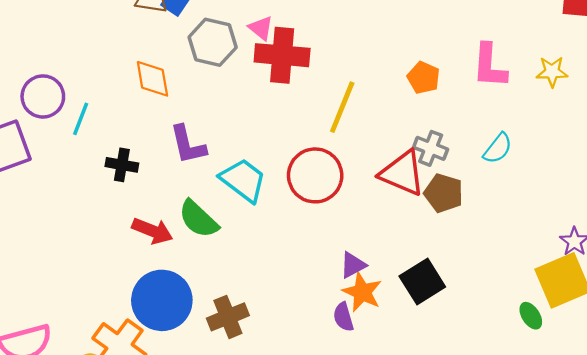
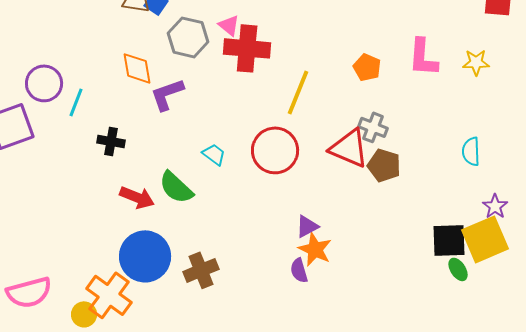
purple L-shape: (188, 145) -> (167, 94), moved, turned 84
cyan semicircle: (498, 148) -> (471, 151), moved, turned 140
cyan trapezoid: (243, 180) -> (214, 154), size x0.6
black square: (422, 282) -> (449, 240), moved, turned 30

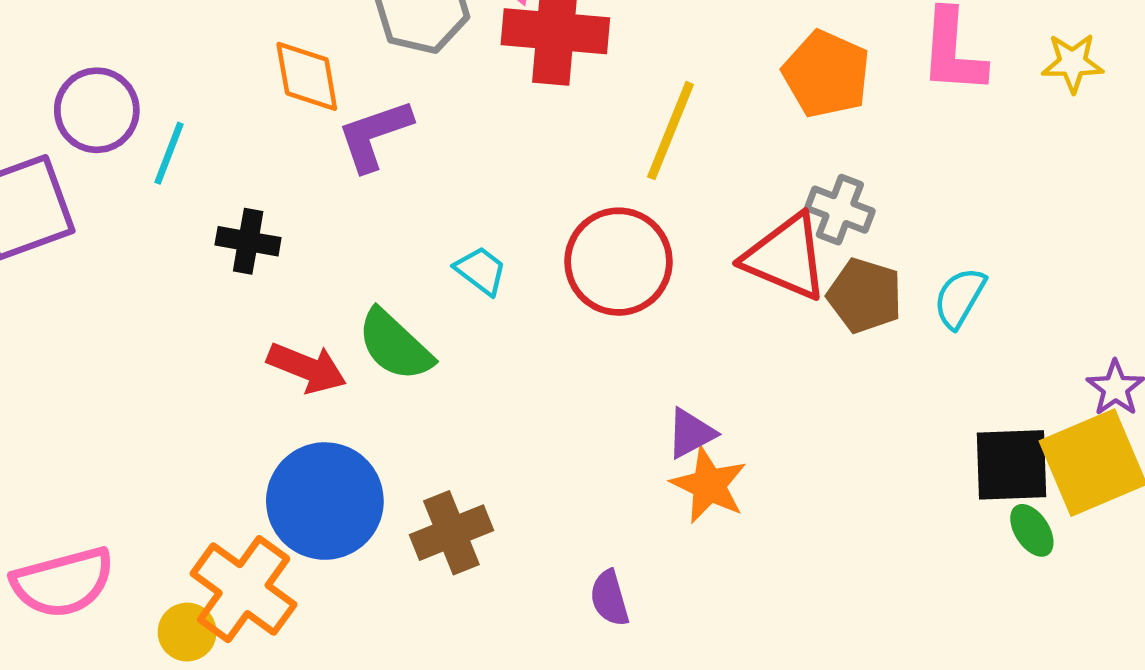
orange pentagon: (367, 67) -> (826, 74), size x1.4
cyan semicircle: (471, 151) -> (960, 298), moved, turned 32
purple semicircle: (299, 270) -> (609, 598), moved

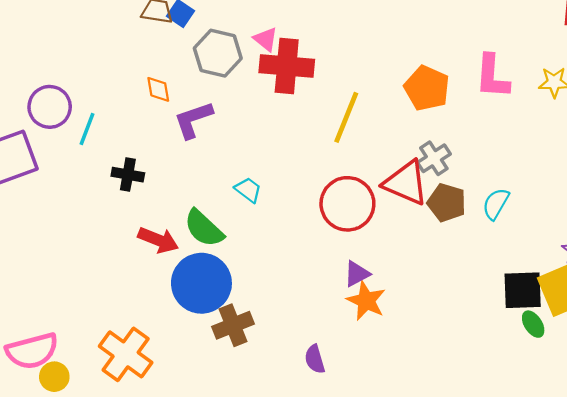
orange diamond: (307, 76) -> (158, 89), size x0.7
gray cross: (840, 210) -> (434, 158), turned 36
red circle: (619, 262) -> (347, 204), moved
blue circle: (325, 501) -> (201, 283), moved
yellow circle: (187, 632) -> (54, 377), moved

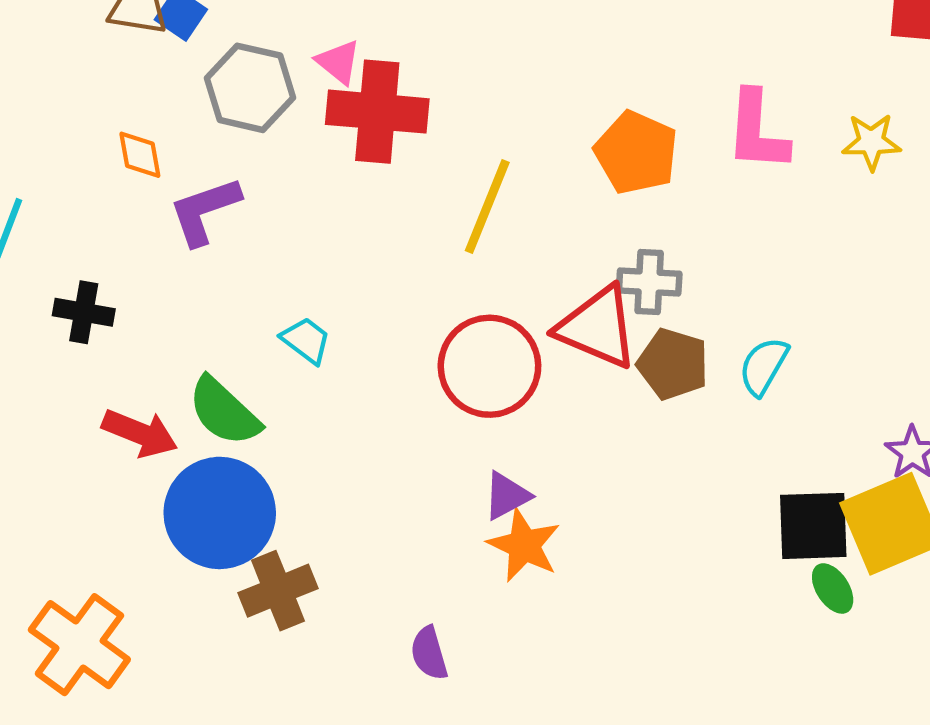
gray cross: (434, 158) -> (649, 282), turned 36

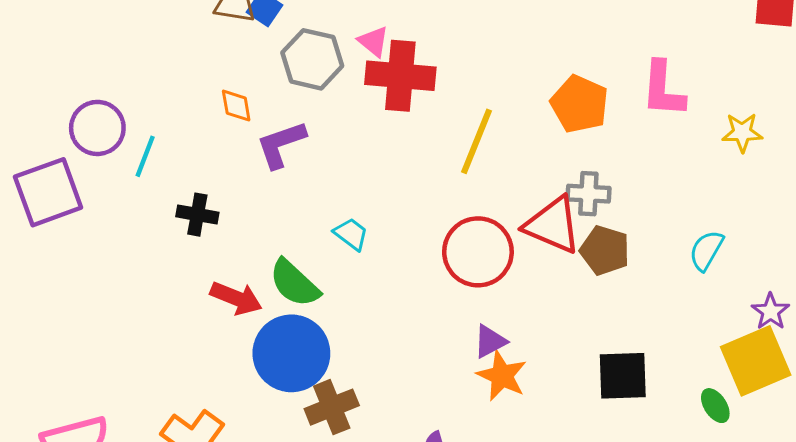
yellow star: (871, 142) -> (742, 132), moved
cyan semicircle: (764, 366) -> (706, 250), moved
black square: (813, 526) -> (623, 376), moved

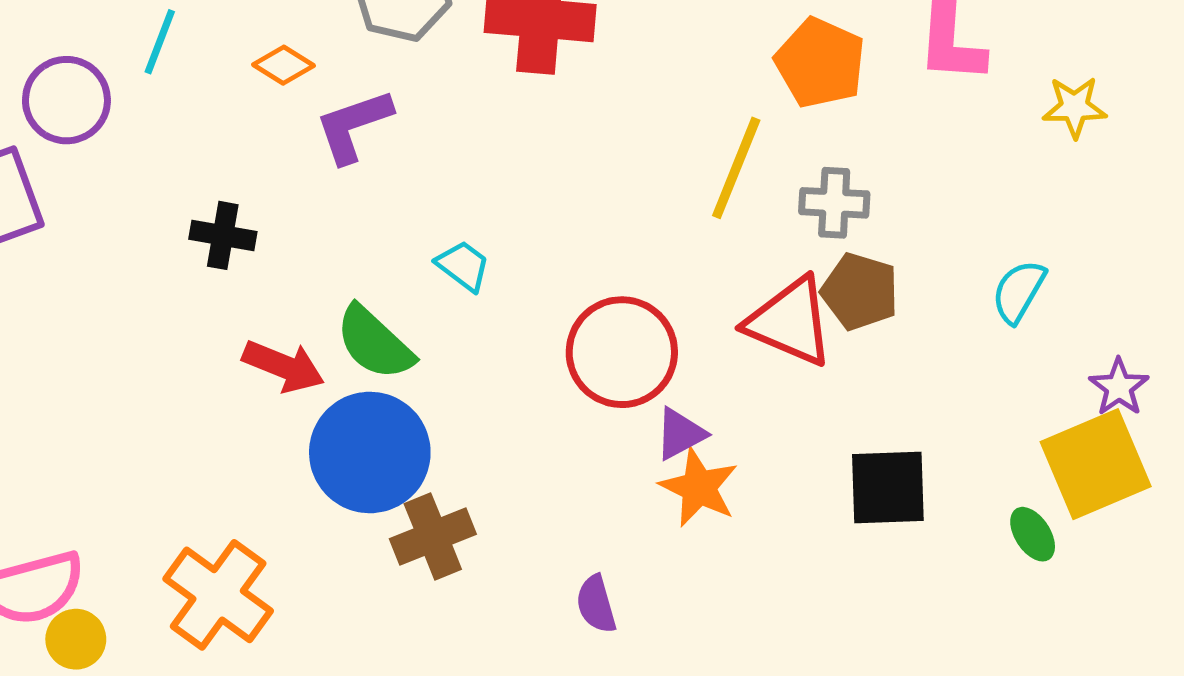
orange diamond: (236, 106) -> (283, 65), turned -48
yellow line: (476, 141) -> (736, 168), moved
cyan line: (145, 156) -> (160, 42), moved
red triangle: (553, 225) -> (790, 322), moved
red circle: (478, 252) -> (622, 352), moved

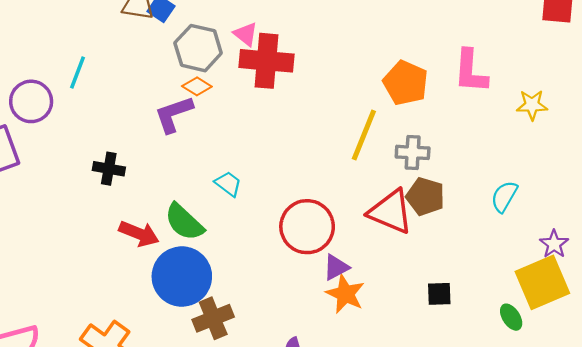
orange diamond: (283, 65) -> (197, 86), moved
black square: (888, 487) -> (439, 294), size x0.6

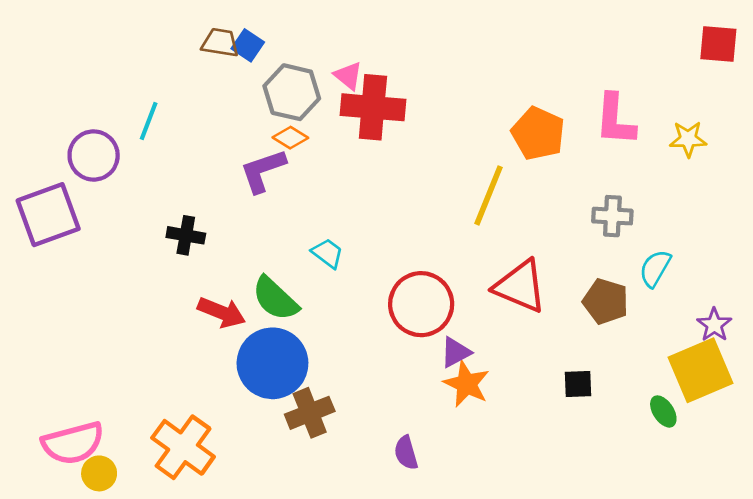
yellow star: (532, 105) -> (688, 139), moved
gray cross: (413, 152) -> (612, 216), moved
brown pentagon: (425, 197) -> (606, 301), moved

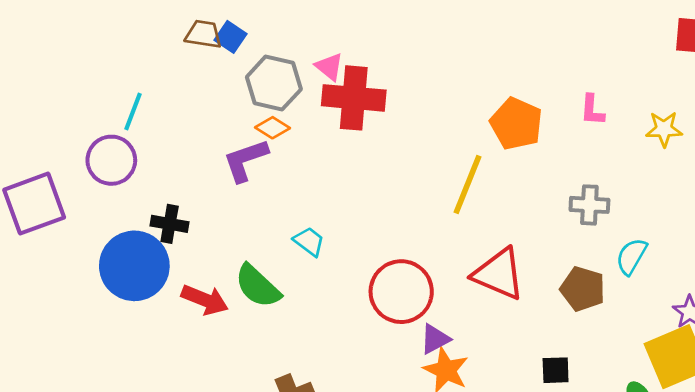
pink L-shape: (615, 120) -> (592, 110), size x0.6
purple circle: (94, 156) -> (111, 160), moved
blue circle: (272, 363) -> (134, 266), moved

